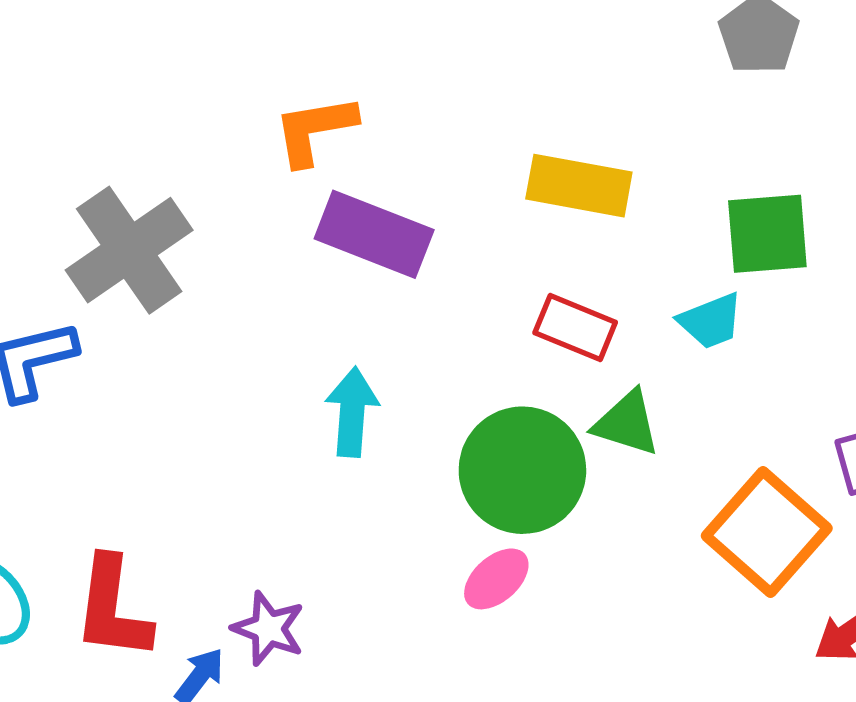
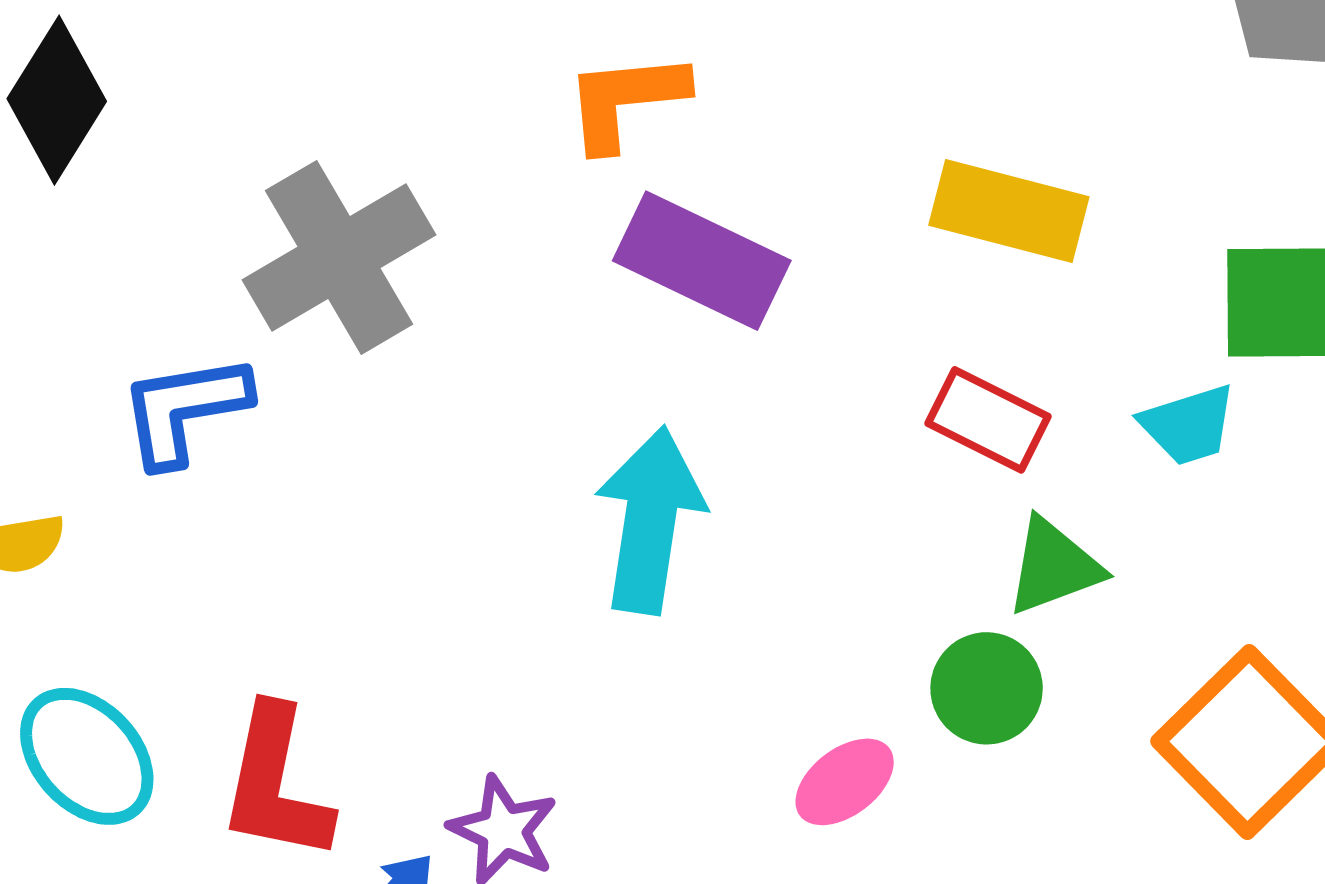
cyan arrow: (352, 412) -> (650, 520), size x1.4
green triangle: (627, 423) -> (1054, 566), turned -42
green circle: (522, 470) -> (987, 688), moved, size x0.6

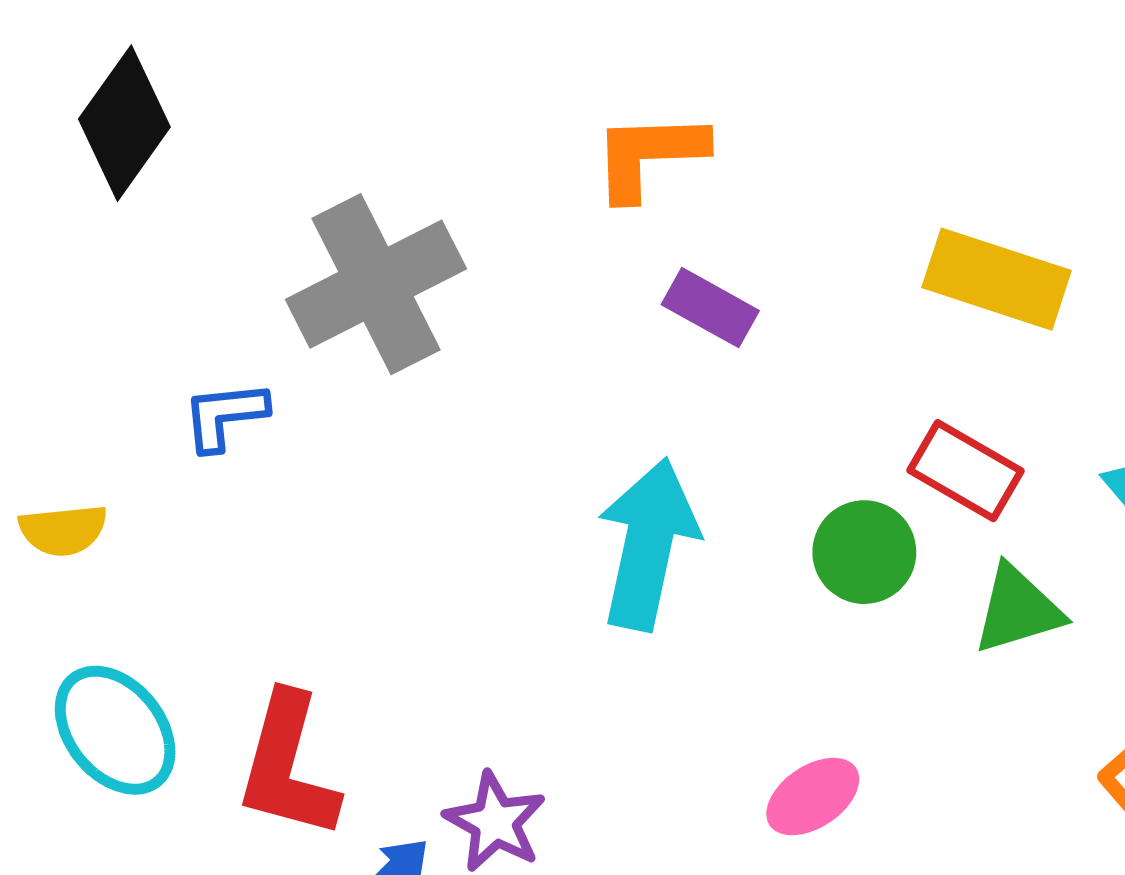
purple rectangle: (702, 261) -> (710, 308), size x0.6
blue L-shape: (184, 409) -> (225, 416), size x0.7
green circle: (987, 688) -> (864, 552), moved

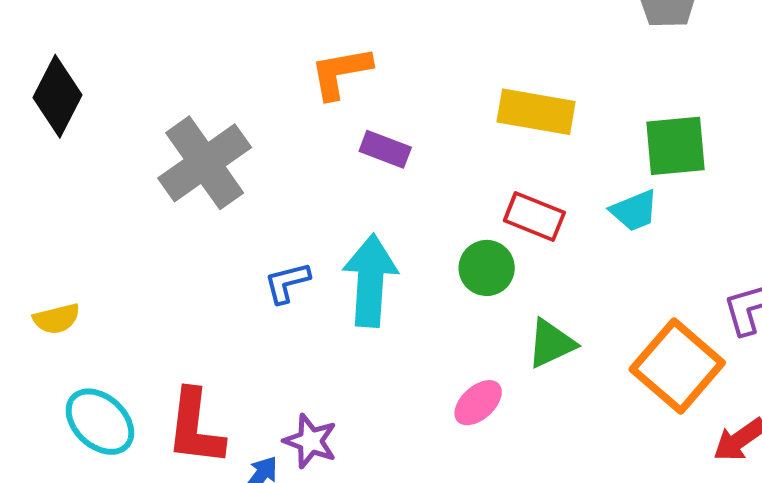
blue L-shape: (225, 416) -> (287, 283), moved
green triangle: (1018, 610) -> (551, 343), moved

